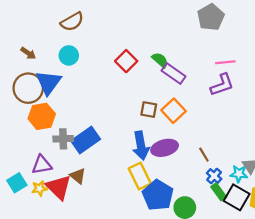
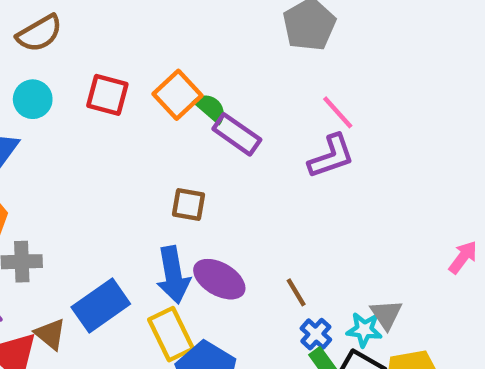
red square: (126, 61) -> (107, 95), moved, turned -30
pink line: (225, 62) -> (338, 112), turned 54
orange square: (174, 111) -> (178, 95), moved
blue rectangle: (86, 140) -> (101, 306), moved
purple ellipse: (165, 148) -> (219, 279), turned 45

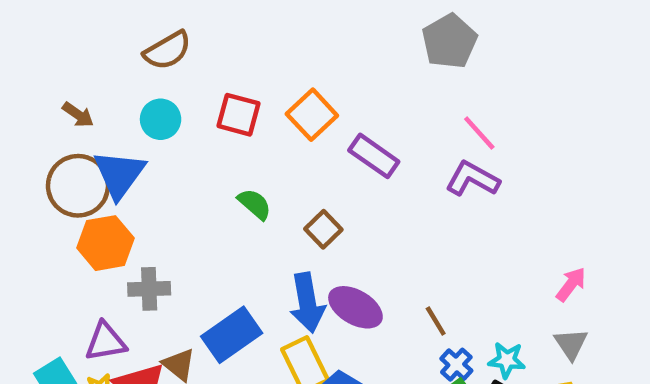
green semicircle: (211, 108) -> (255, 204), moved
purple L-shape: (331, 156) -> (472, 179), turned -132
brown square: (189, 205) -> (323, 229), turned 36
pink arrow: (463, 257) -> (571, 284), moved
gray triangle: (386, 314) -> (571, 344), moved

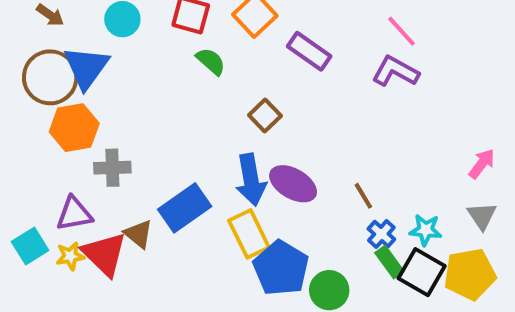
green semicircle: (255, 204) -> (211, 61), moved

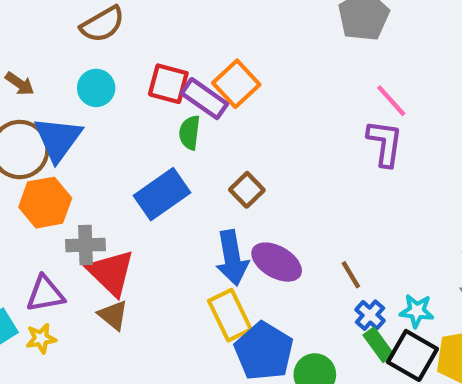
purple rectangle: (309, 51) -> (204, 99), moved
green semicircle: (211, 61) -> (190, 133), turned -124
purple L-shape: (395, 71) -> (385, 143), turned 69
blue rectangle: (185, 208) -> (162, 194), moved
red triangle: (104, 254) -> (111, 273), moved

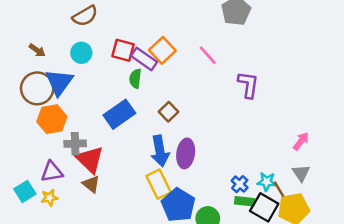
pink line: (391, 101) -> (208, 55), moved
purple ellipse: (277, 262) -> (186, 153), turned 68
brown line: (351, 275) -> (279, 189), moved
green rectangle: (379, 345) -> (245, 201), turned -48

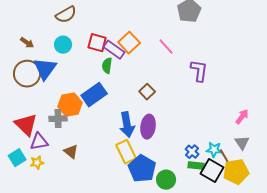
brown square: (168, 112) -> (147, 92), moved
orange hexagon: (52, 119) -> (70, 105), moved
red triangle: (90, 160) -> (26, 125), moved

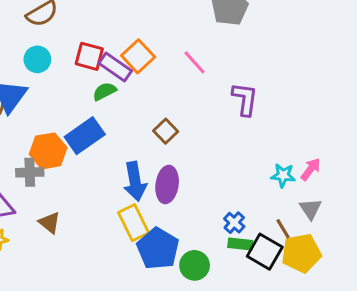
green semicircle: (107, 66) -> (105, 91), turned 56
cyan star: (214, 150) -> (283, 175), moved

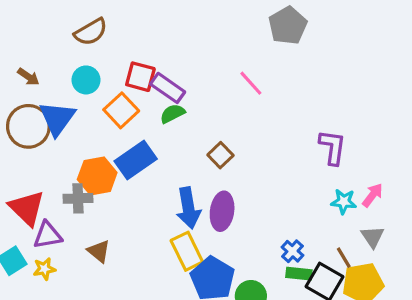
orange square: (138, 56) -> (121, 110), moved
green semicircle: (105, 91) -> (172, 114), moved
purple L-shape: (245, 99) -> (333, 147), moved

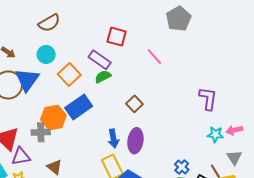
red square: (140, 77) -> (117, 37), moved
pink arrow: (373, 195) -> (234, 130), turned -140
blue arrow: (188, 208) -> (113, 139), size x0.7

